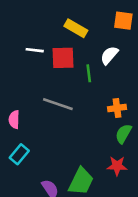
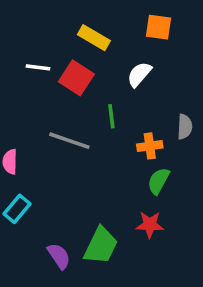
red square: (63, 58) -> (76, 78), turned 35
green line: (89, 73) -> (111, 116), moved

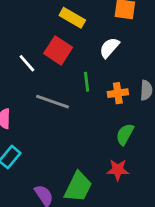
white line: (38, 67) -> (27, 63), moved, turned 42
orange cross: (150, 146) -> (118, 93), moved

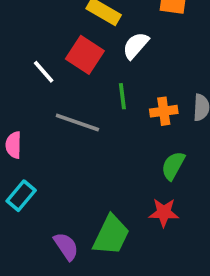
white semicircle: (109, 48) -> (136, 46), moved

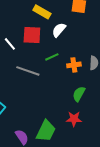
red square: (85, 55) -> (32, 35), turned -30
green line: (122, 96) -> (52, 57), turned 72

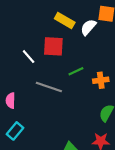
white semicircle: (59, 30) -> (88, 27), moved

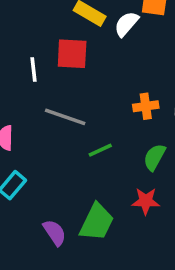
white line: (29, 57) -> (34, 70), turned 35
green line: (76, 71) -> (100, 150), moved

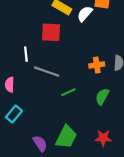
white line: (34, 70) -> (26, 54), moved
red star: (146, 201) -> (103, 138), moved

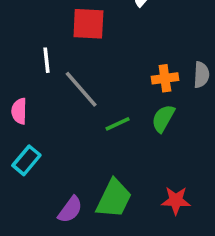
gray line: (47, 72) -> (81, 89), turned 30
green semicircle: (102, 97) -> (163, 118), moved
purple semicircle: (40, 143) -> (70, 210), turned 70

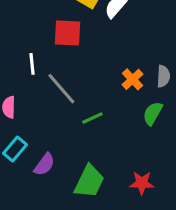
orange cross: (165, 78) -> (132, 79), turned -35
green semicircle: (163, 118) -> (153, 113), moved
purple semicircle: (70, 210) -> (44, 164), moved

